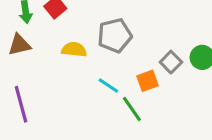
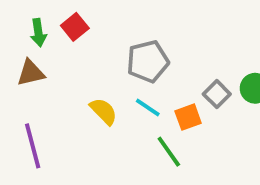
yellow semicircle: (74, 50) -> (104, 111), moved, turned 40
cyan line: (108, 86) -> (148, 107), moved

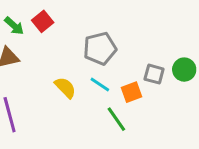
green arrow: (38, 33) -> (14, 26), turned -40
gray square: (217, 94) -> (154, 74), turned -30

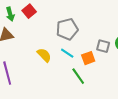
green arrow: (14, 26) -> (10, 14), turned 32

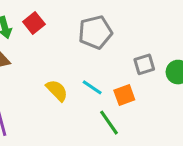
gray pentagon: (67, 29) -> (95, 32), moved
gray square: (103, 46) -> (144, 64), moved, turned -32

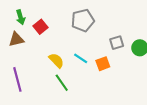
red square: (34, 23) -> (41, 27), moved
green line: (109, 123) -> (62, 83), moved

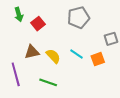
brown triangle: (16, 39) -> (32, 52), moved
green line: (62, 83) -> (48, 82), moved, turned -36

